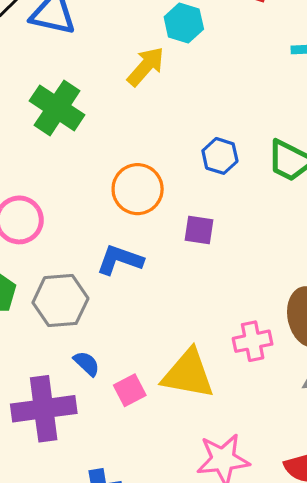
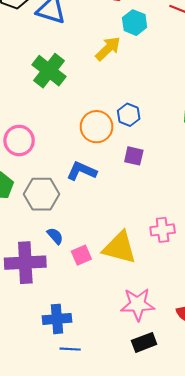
blue hexagon: (220, 156) -> (129, 115), moved

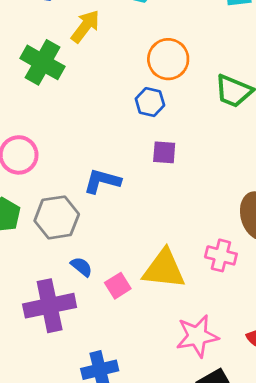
yellow arrow: (108, 48) -> (85, 26), moved
orange circle: (96, 127) -> (168, 59), moved
pink cross: (163, 230) -> (221, 255), moved, turned 30

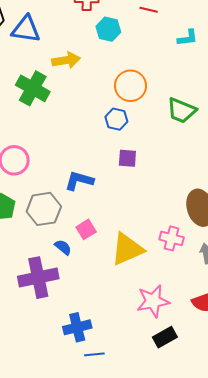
yellow arrow: (85, 26) -> (66, 60), turned 44
yellow triangle: (164, 269) -> (127, 249), turned -30
pink square: (118, 286) -> (86, 229), moved

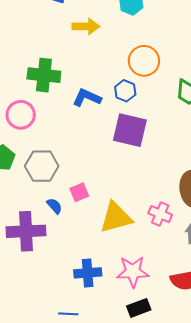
green cross: (33, 88) -> (44, 75), moved, turned -32
purple square: (127, 158) -> (130, 130), size x1.8
blue L-shape: (79, 181) -> (87, 98), moved
blue cross: (77, 327) -> (88, 273), moved

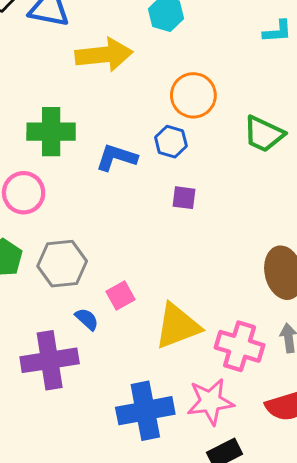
yellow arrow: (86, 26) -> (104, 55), size x1.4
purple square: (130, 130) -> (184, 198), size x0.5
pink cross: (160, 214) -> (240, 346), moved, size x1.4
blue cross: (88, 273) -> (145, 411), size x1.4

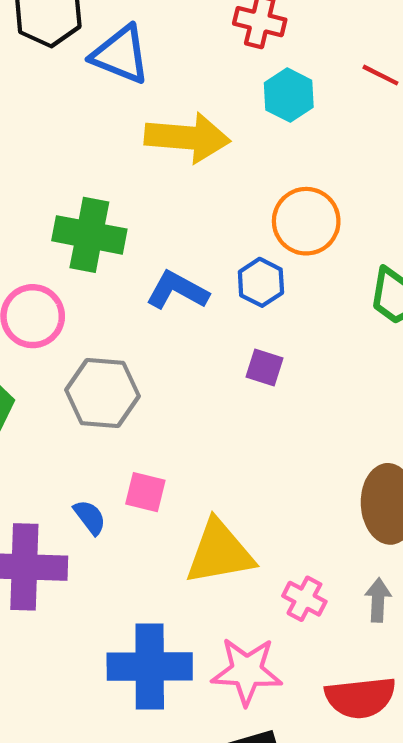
gray hexagon: (62, 264) -> (102, 393), moved
pink square: (121, 296) -> (145, 492), turned 32
pink cross: (240, 346) -> (304, 599), size x0.6

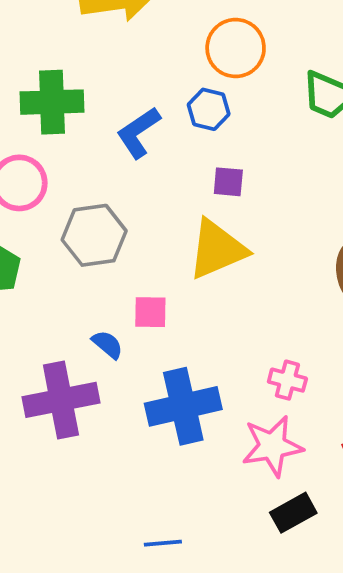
blue L-shape: (177, 290) -> (138, 133), turned -50
yellow triangle: (220, 552) -> (217, 249), moved
pink cross: (304, 599) -> (287, 380), moved
blue cross: (150, 667) -> (183, 406), moved

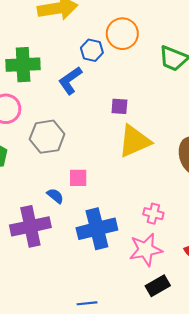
blue hexagon: (209, 109) -> (92, 50), moved
yellow triangle: (217, 249) -> (134, 141), moved

